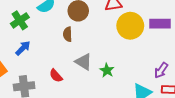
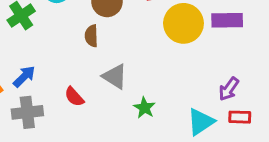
blue arrow: (23, 48) -> (24, 76), moved
green star: (107, 70) -> (144, 108), moved

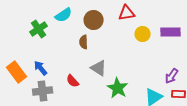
yellow circle: (183, 23) -> (143, 34), size x0.6
blue arrow: (24, 76) -> (41, 68), turned -84
green star: (144, 108) -> (118, 88), size x1.5

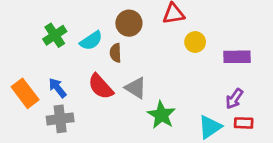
cyan semicircle: (64, 15) -> (91, 41), moved
purple rectangle: (171, 32) -> (237, 57), moved
red semicircle: (73, 81) -> (101, 87), moved, size x1.5

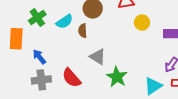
red semicircle: (101, 87) -> (72, 78), moved
orange rectangle: (25, 93) -> (16, 39), moved, turned 40

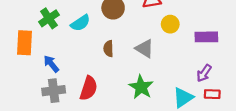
brown semicircle: (83, 31) -> (108, 49), moved
gray triangle: (98, 57) -> (145, 49), moved
red semicircle: (72, 78) -> (89, 88), turned -120

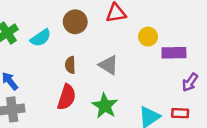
yellow circle: (170, 24) -> (148, 37), moved
purple arrow: (204, 73) -> (190, 82), moved
red semicircle: (89, 88) -> (67, 97), moved

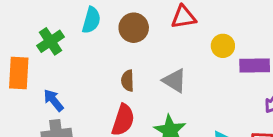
cyan semicircle: (41, 38) -> (91, 20), moved, turned -40

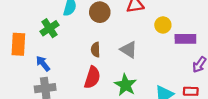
green cross: (51, 41) -> (49, 28), moved

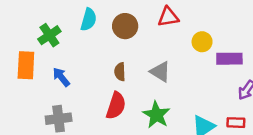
green cross: (49, 28) -> (49, 35), moved
blue arrow: (43, 64) -> (61, 77), moved

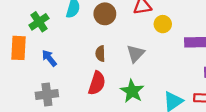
yellow circle: (202, 42) -> (163, 24), moved
gray triangle: (160, 72) -> (136, 54), turned 42

